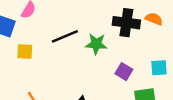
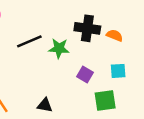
orange semicircle: (154, 19) -> (115, 35), moved

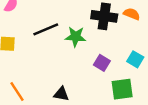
orange semicircle: (115, 35) -> (132, 14), moved
cyan square: (118, 71) -> (135, 59), turned 35

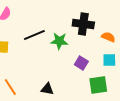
orange semicircle: (132, 14) -> (108, 37), moved
cyan square: (135, 59) -> (109, 60), turned -32

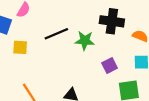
purple square: (81, 63) -> (110, 65), turned 32

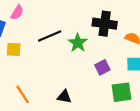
green star: (85, 41) -> (78, 43), turned 30

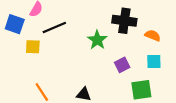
black line: (50, 36) -> (54, 28), moved

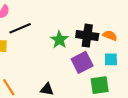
black cross: (124, 21) -> (87, 36), moved
purple square: (122, 65) -> (82, 62), size x1.5

